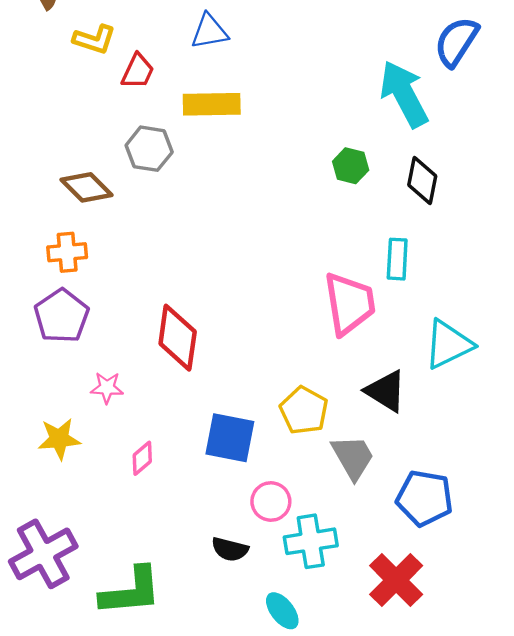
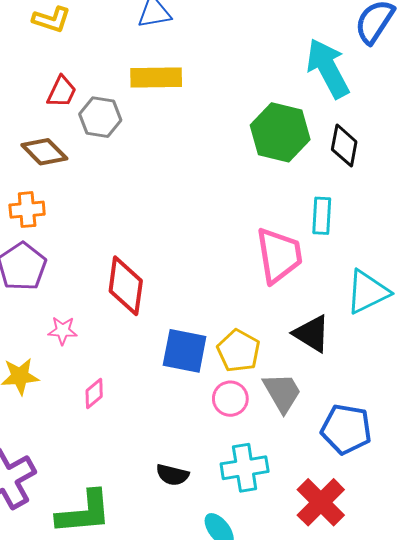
red trapezoid: (138, 71) -> (62, 92), moved
green hexagon: (351, 166) -> (280, 132), size x1.8
blue square: (230, 438) -> (185, 351), moved
pink circle: (271, 502) -> (230, 399), moved

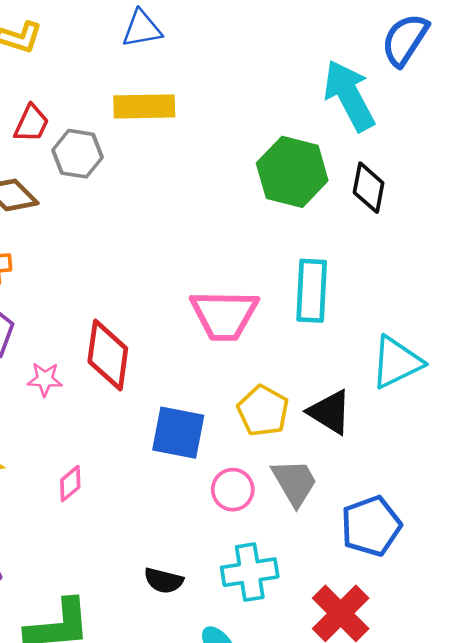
cyan rectangle: (322, 216) -> (312, 291), moved, size x1.4
pink trapezoid: (279, 255) -> (224, 315), moved, turned 100
pink star: (63, 331) -> (45, 379), moved
yellow pentagon: (238, 351) -> (263, 411), moved
blue pentagon: (346, 429) -> (371, 526), turned -30

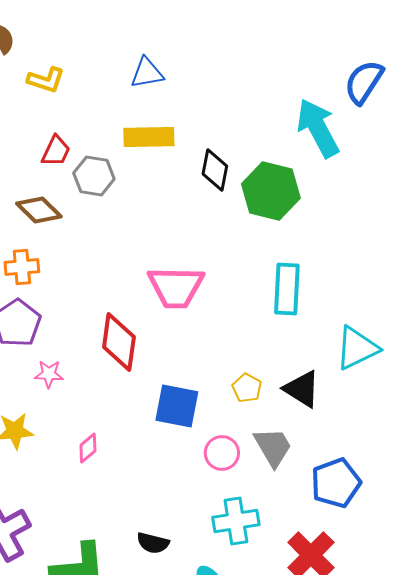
black diamond: (369, 188) -> (215, 170), moved
pink trapezoid: (224, 315) -> (176, 287), moved
pink star: (45, 379) -> (49, 374), moved
yellow pentagon: (263, 411) -> (247, 388), size x0.7
black semicircle: (164, 581) -> (153, 543), moved

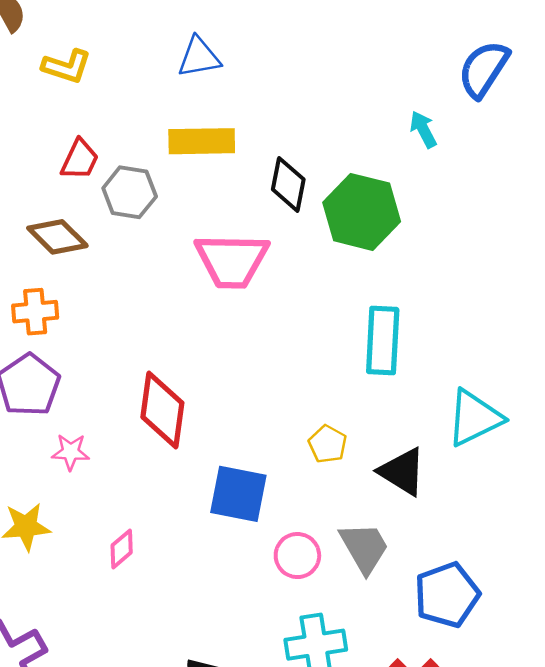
cyan arrow: (318, 128) -> (423, 129), size x0.5
pink trapezoid: (176, 287) -> (232, 260), moved
yellow pentagon: (247, 388) -> (328, 444), moved

